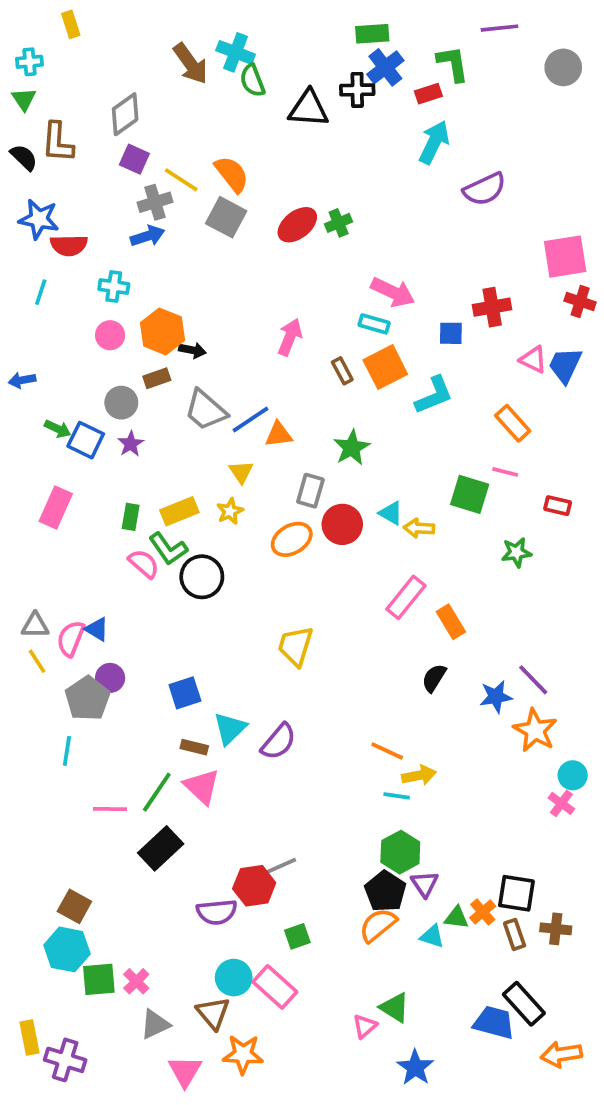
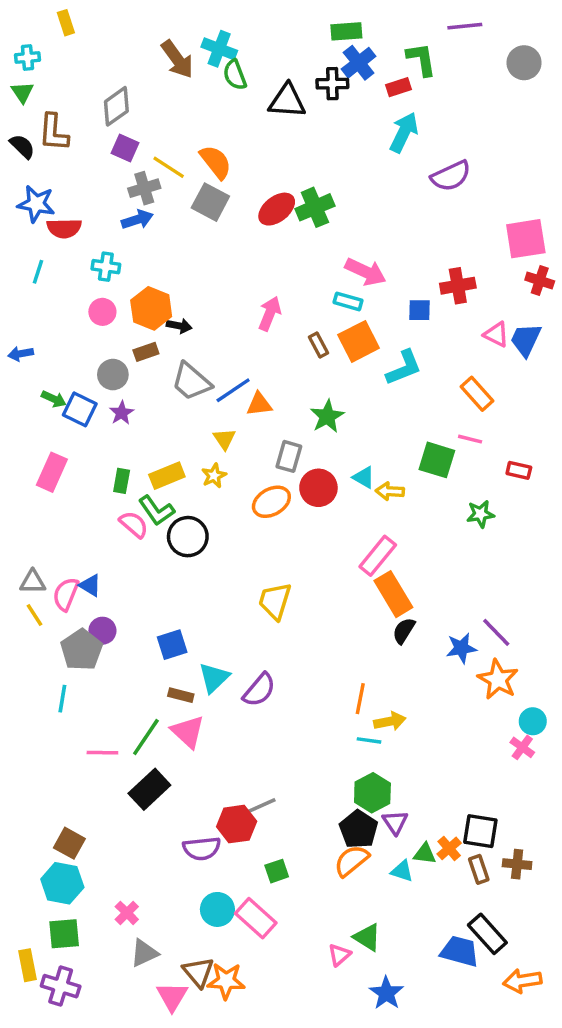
green cross: (339, 223) -> (315, 207), size x1.5
orange rectangle: (451, 622) -> (393, 594), moved, size x1.4
orange line: (387, 751) -> (360, 699), turned 76
green square: (99, 979) -> (64, 934), moved
brown triangle: (213, 1013) -> (198, 972), moved

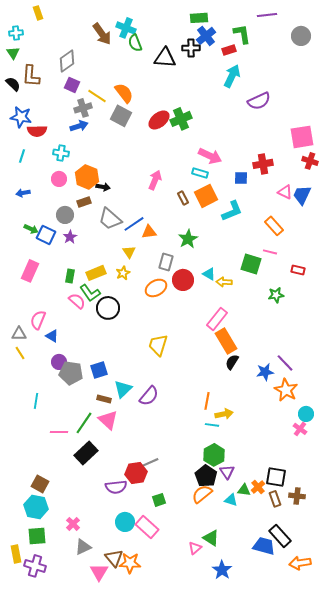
blue arrow: (21, 354) -> (23, 193), moved
pink semicircle: (66, 594) -> (38, 320), moved
gray pentagon: (82, 650) -> (71, 373), moved, turned -30

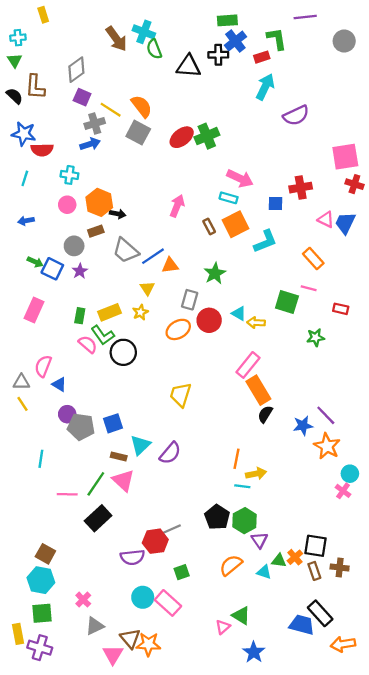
black pentagon: (206, 476) -> (217, 517), moved

